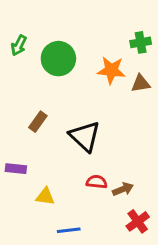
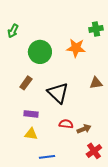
green circle: (58, 59) -> (40, 52), moved
brown triangle: (141, 84) -> (96, 83), moved
purple rectangle: (16, 169) -> (31, 114), moved

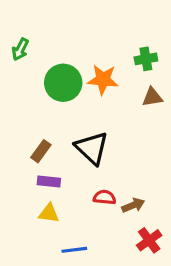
green cross: (96, 29) -> (146, 59), moved
orange star: (76, 48) -> (103, 80), moved
brown rectangle: (26, 83) -> (41, 151), moved
brown triangle: (96, 83) -> (152, 97), moved

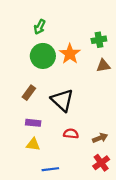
green arrow: (20, 49) -> (40, 27), moved
orange star: (103, 80) -> (70, 54), turned 30
brown rectangle: (41, 151) -> (29, 93), moved
brown arrow: (133, 205) -> (100, 138), moved

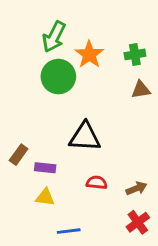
green arrow: (40, 27) -> (54, 37), size x1.5
orange star: (70, 54) -> (89, 54), moved
brown rectangle: (29, 93) -> (19, 155), moved
black triangle: (62, 100) -> (85, 137), turned -40

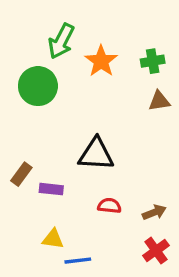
green circle: (58, 77) -> (38, 86), moved
yellow triangle: (45, 197) -> (53, 239), moved

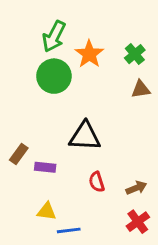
green cross: (153, 61) -> (135, 54), turned -30
green circle: (38, 86) -> (54, 76), moved
red semicircle: (109, 206) -> (97, 182), turned -114

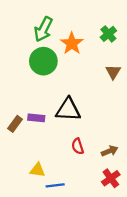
green cross: (135, 54) -> (108, 34), moved
brown triangle: (141, 89) -> (113, 72), turned -49
purple rectangle: (45, 167) -> (36, 118), moved

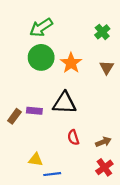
green arrow: (43, 29) -> (41, 27), turned 30
orange star: (72, 43) -> (71, 63), moved

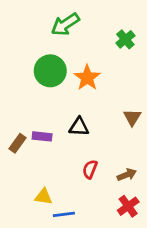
green arrow: (41, 27) -> (65, 24), moved
brown triangle: (107, 67) -> (132, 117), moved
black triangle: (64, 103) -> (79, 127), size x0.7
red semicircle: (73, 137) -> (90, 169), turned 40

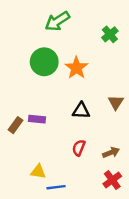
black triangle: (79, 127) -> (81, 111), moved

